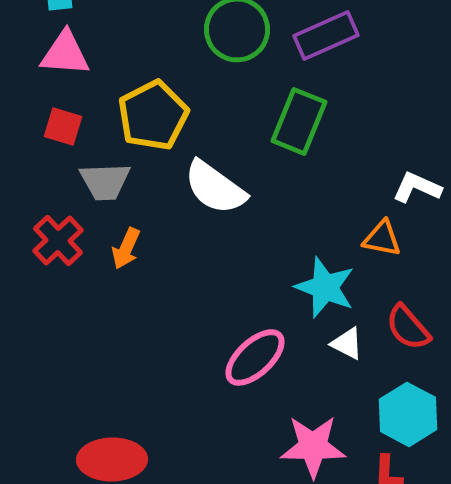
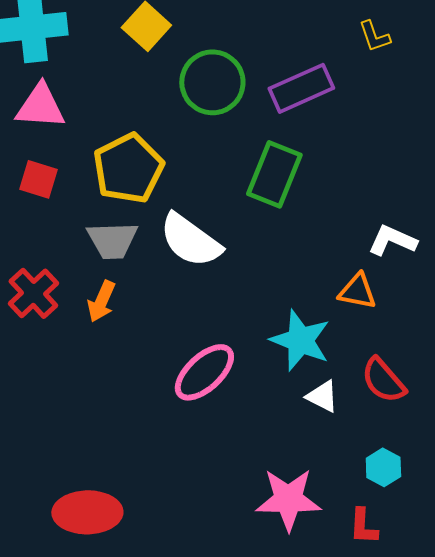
gray trapezoid: (105, 181) -> (112, 240), moved
pink ellipse: (255, 357) -> (204, 372), moved
cyan hexagon: (408, 414) -> (383, 467), size x0.6

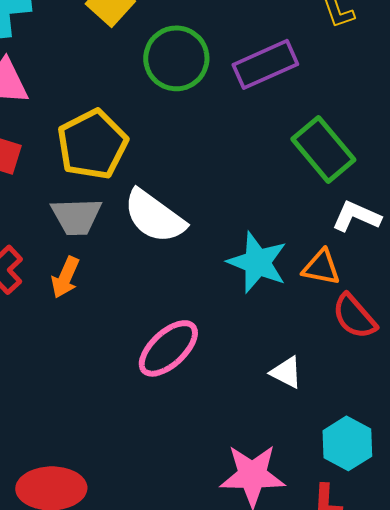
green rectangle: (274, 174) -> (323, 149), moved, turned -62
cyan star: (300, 340) -> (257, 262), moved
red semicircle: (383, 380) -> (354, 316), moved
cyan hexagon: (383, 467) -> (347, 443), size x1.4

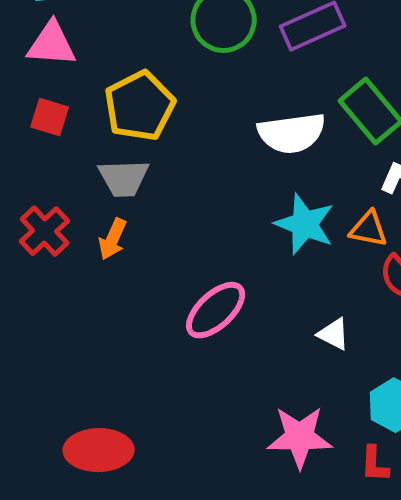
white semicircle: (154, 216) -> (292, 133), moved, turned -44

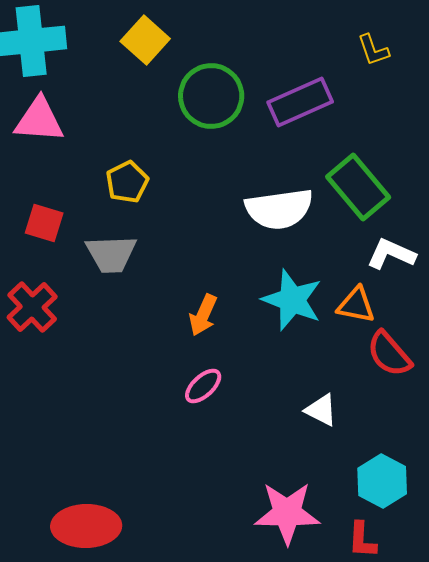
yellow pentagon: (140, 106) -> (127, 182), size x0.6
red square: (50, 117) -> (44, 223), moved
orange arrow: (113, 239) -> (203, 315), moved
pink ellipse: (216, 310) -> (203, 386), size x0.6

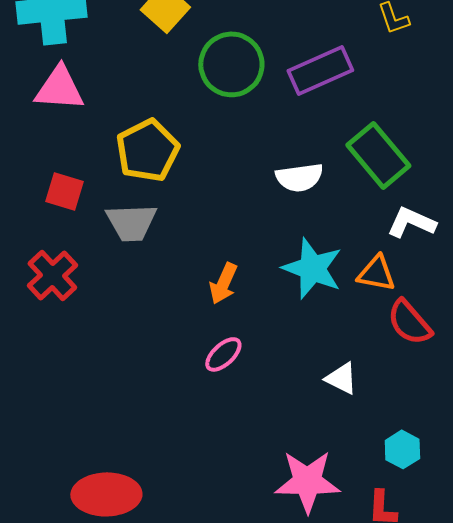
yellow pentagon: (127, 182) -> (147, 150), size x1.5
white semicircle: (279, 209) -> (299, 177), size x0.7
cyan hexagon: (382, 481) -> (402, 449), size x0.7

